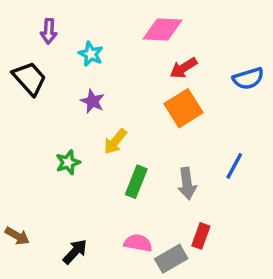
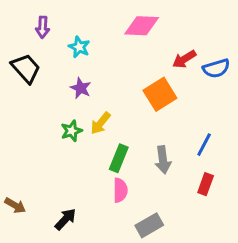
red arrow: (183, 68) -> (184, 59), moved
green star: (68, 162) -> (72, 131), moved
red rectangle: (201, 236) -> (206, 184), moved
pink semicircle: (138, 243) -> (120, 190), moved, turned 80

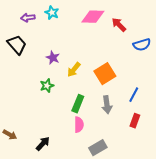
purple arrow: (43, 27) -> (28, 18), turned 80
cyan star: (79, 47) -> (52, 13), moved
red arrow: (184, 59) -> (119, 25), moved, turned 77
orange square: (160, 94) -> (105, 74), moved
yellow arrow: (100, 123) -> (74, 70), moved

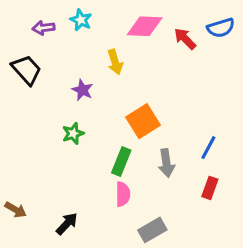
blue semicircle: (142, 45) -> (221, 28), moved
yellow arrow: (74, 70) -> (115, 62), moved, turned -56
orange square: (105, 74) -> (143, 121), moved

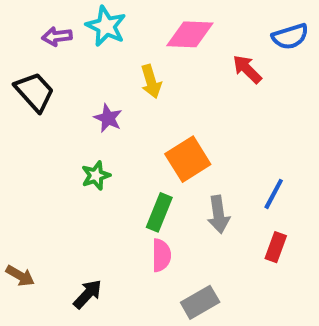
cyan star: (81, 20) -> (106, 26), size x1.4
red arrow: (185, 39) -> (247, 69), moved

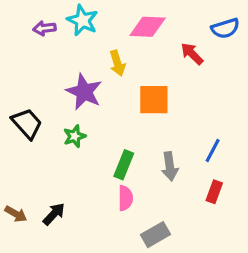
black trapezoid: (34, 92) -> (27, 124), moved
purple star: (108, 118) -> (84, 92), size x1.6
orange square: (188, 159) -> (154, 100), moved, turned 32
black arrow: (88, 294) -> (54, 214), moved

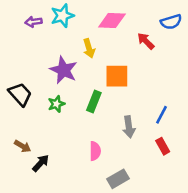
cyan star: (83, 20) -> (62, 16), turned 30
green rectangle: (124, 165) -> (94, 101), moved
red rectangle: (214, 192) -> (163, 146), turned -49
brown arrow: (16, 214) -> (23, 146), moved

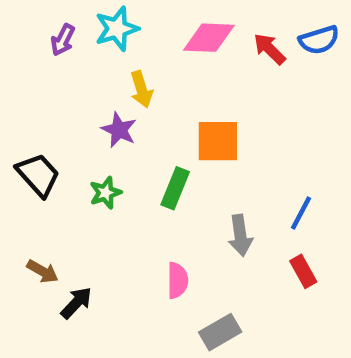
purple arrow: (33, 22) -> (63, 40), turned -56
red arrow: (146, 41) -> (270, 49), moved
yellow arrow: (89, 48) -> (141, 89), moved
purple star: (64, 70) -> (119, 130), size x0.7

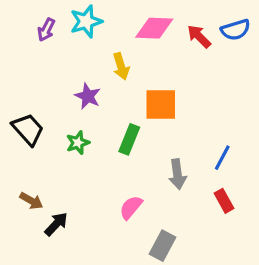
yellow arrow: (141, 89) -> (121, 66), moved
pink semicircle: (177, 280) -> (131, 207), turned -140
gray rectangle: (220, 332) -> (162, 246), turned -32

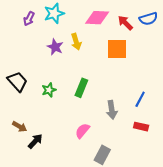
purple star: (88, 96) -> (55, 47), moved
orange square: (161, 104) -> (117, 49), moved
red rectangle: (224, 201) -> (141, 127), turned -48

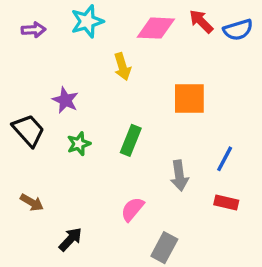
purple arrow: (29, 19) -> (34, 30), moved, turned -120
red arrow: (125, 23) -> (201, 21), moved
purple star: (55, 47) -> (65, 100), moved
orange square: (117, 49) -> (189, 98), moved
black arrow: (35, 141) -> (70, 239), moved

